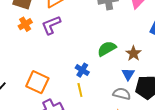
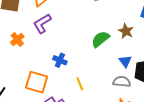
orange cross: (25, 24) -> (17, 39), moved
brown star: (133, 53) -> (126, 31), moved
blue cross: (82, 70) -> (60, 60), moved

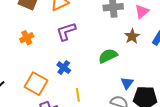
purple L-shape: (42, 24) -> (66, 31), moved
brown star: (126, 31) -> (132, 36), moved

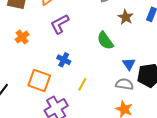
green semicircle: (108, 56) -> (105, 41), turned -90
yellow line: (78, 95) -> (82, 84), turned 48

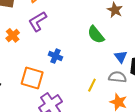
purple L-shape: (60, 24) -> (38, 21), moved
yellow line: (82, 84) -> (92, 85), moved

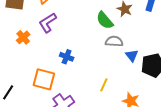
green semicircle: (96, 35) -> (105, 20), moved
gray semicircle: (117, 77) -> (114, 41), moved

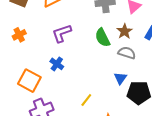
purple L-shape: (48, 23) -> (62, 33), moved
gray semicircle: (114, 41) -> (127, 53), moved

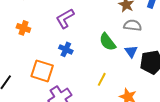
orange cross: (19, 35) -> (23, 28), turned -32
green semicircle: (103, 38) -> (107, 42), moved

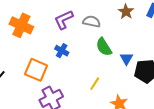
gray semicircle: (133, 25) -> (92, 22), moved
orange cross: (23, 28) -> (21, 25), size x1.6

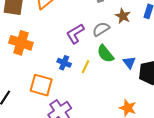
purple L-shape: (64, 20) -> (75, 34), moved
gray semicircle: (92, 22) -> (101, 29), moved, turned -36
yellow line: (95, 84) -> (86, 67), moved

